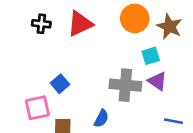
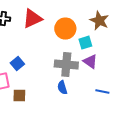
orange circle: (135, 18) -> (65, 29), moved
blue semicircle: (101, 118) -> (62, 88), moved, turned 136

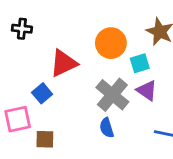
red triangle: (32, 19) -> (64, 63), moved
gray cross: (66, 65) -> (112, 95), turned 35

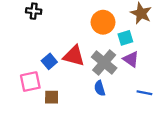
red triangle: (64, 63) -> (74, 56), moved, turned 40

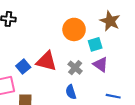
gray cross: (104, 63) -> (75, 68), size x0.6

